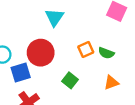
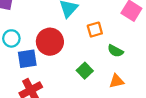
orange square: (86, 50) -> (95, 30), moved
green square: (70, 80) -> (85, 71), moved

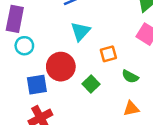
cyan circle: (11, 38) -> (24, 46), moved
green square: (85, 71) -> (91, 84), moved

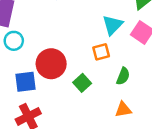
cyan triangle: (81, 31) -> (113, 25), moved
green semicircle: (130, 76) -> (123, 76), turned -98

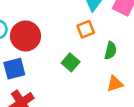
red circle: (51, 64) -> (25, 36), moved

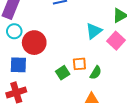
orange square: (86, 29) -> (79, 64), moved

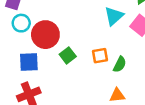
green square: (63, 73) -> (68, 55), moved

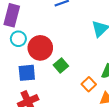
orange square: (100, 56) -> (89, 84), moved, turned -32

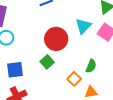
red circle: (40, 48) -> (56, 39), moved

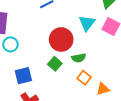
green semicircle: (91, 66) -> (79, 58), moved, turned 64

